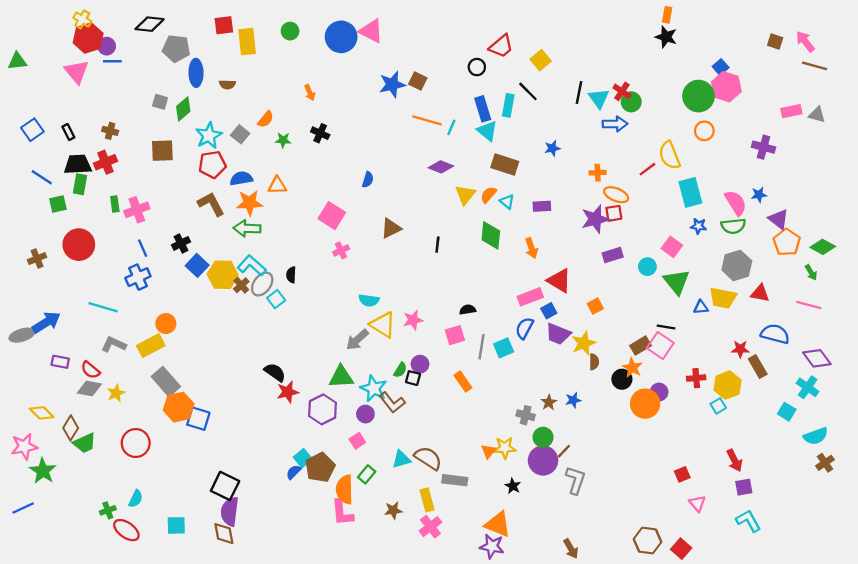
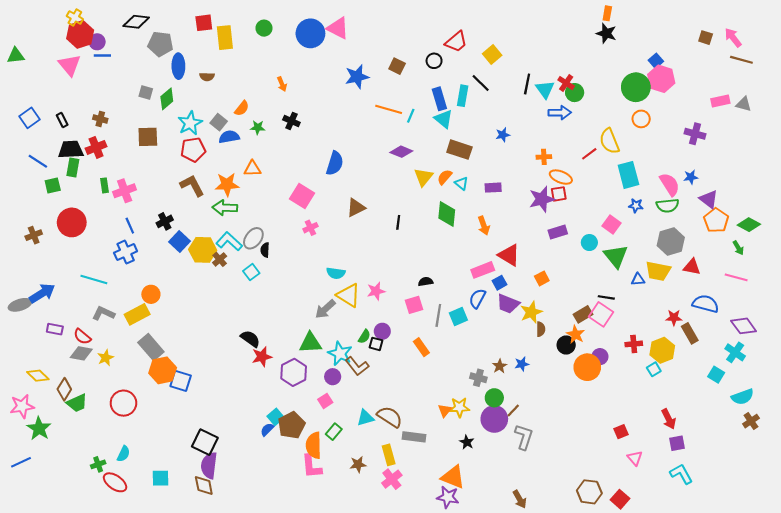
brown square: (418, 81) -> (397, 66), moved
blue semicircle: (241, 178) -> (229, 137), moved
blue semicircle: (368, 180) -> (335, 163), size x1.6
gray ellipse: (262, 284) -> (253, 238), moved

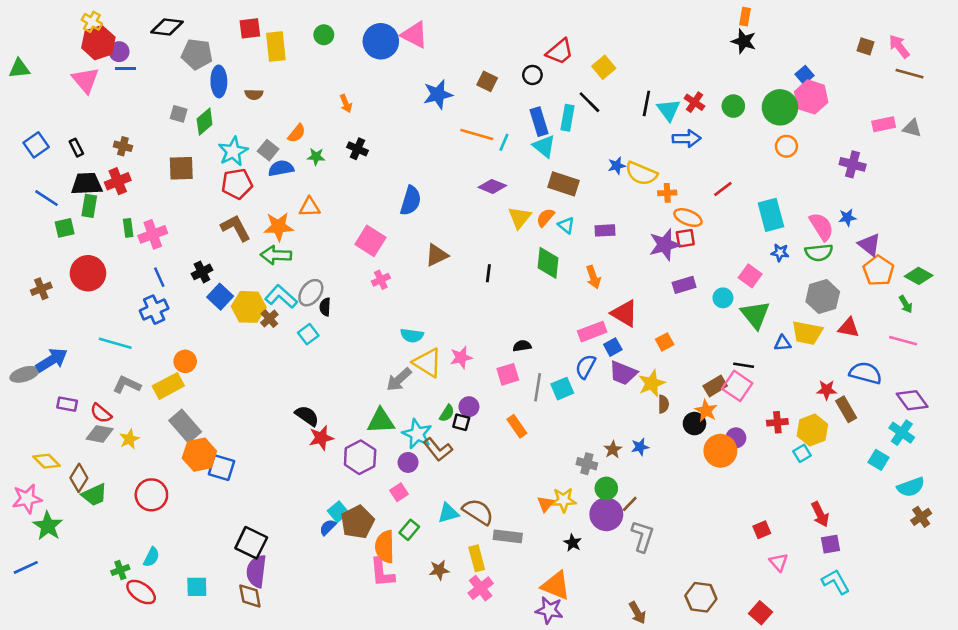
green circle: (575, 93) -> (733, 106), moved
yellow semicircle: (609, 141) -> (641, 173), moved, turned -45
brown hexagon: (589, 492) -> (701, 597), moved

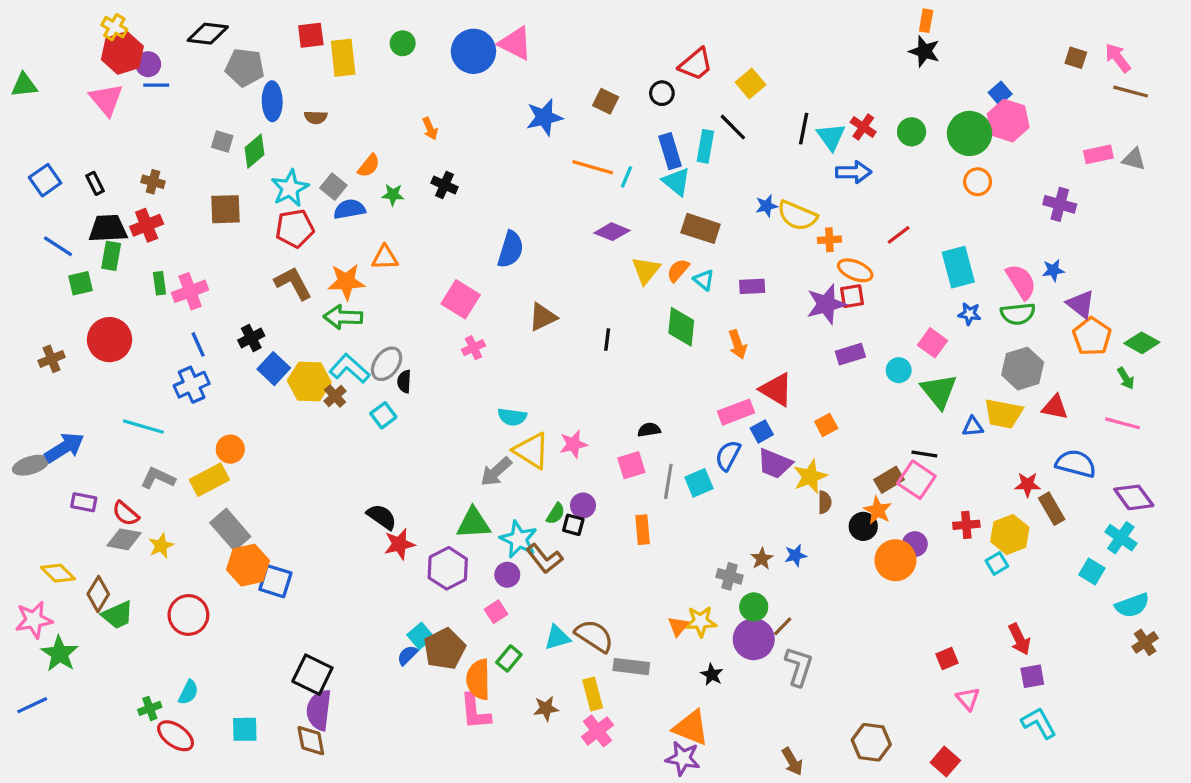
orange rectangle: (517, 426) -> (643, 530), turned 30

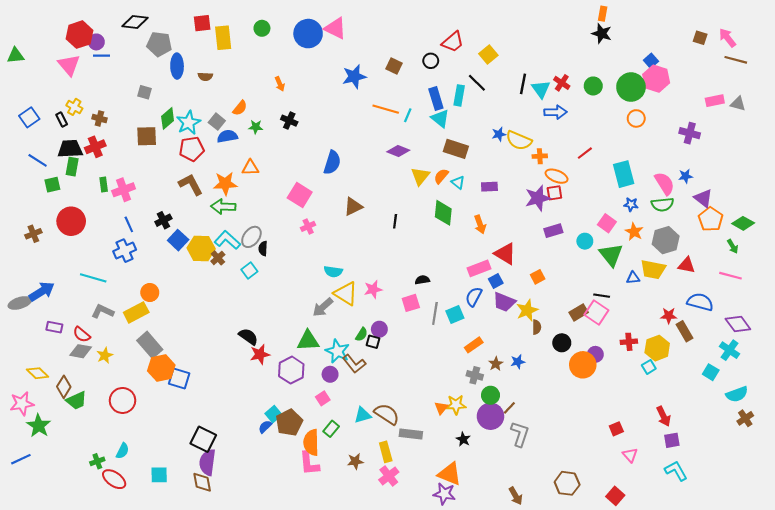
yellow cross: (114, 27) -> (74, 107), moved
green diamond: (254, 151) -> (168, 118), moved
orange star: (878, 510) -> (634, 232), moved
orange rectangle: (643, 530) -> (474, 345), moved, turned 60

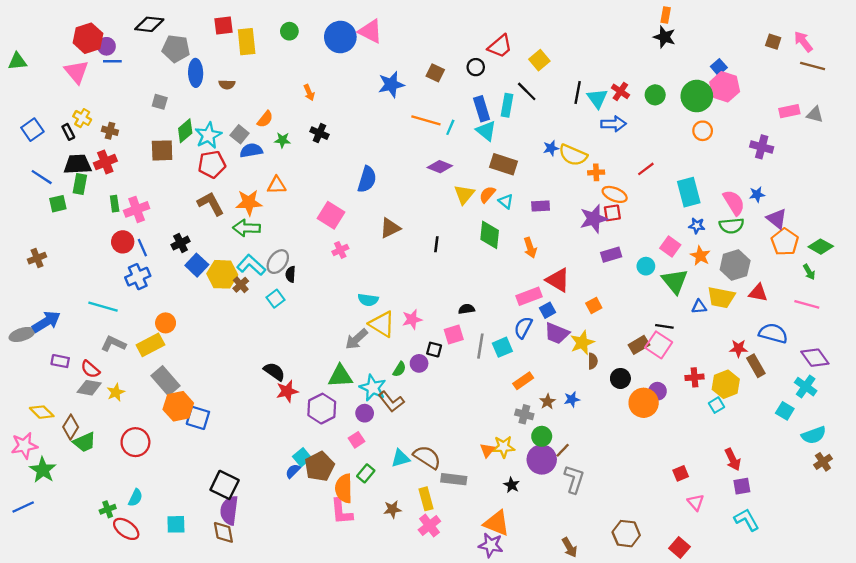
red circle: (71, 221) -> (123, 242), moved, size x0.7
black square: (373, 342) -> (434, 350), moved

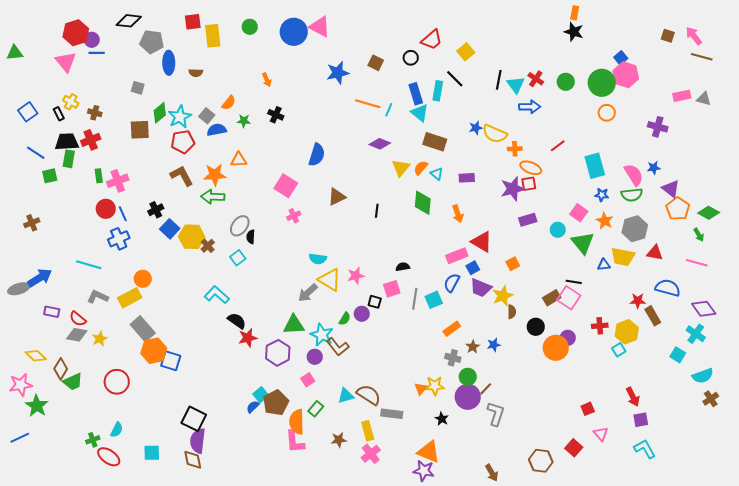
cyan L-shape: (251, 265) -> (217, 295), moved
red square: (679, 547) -> (574, 448), moved

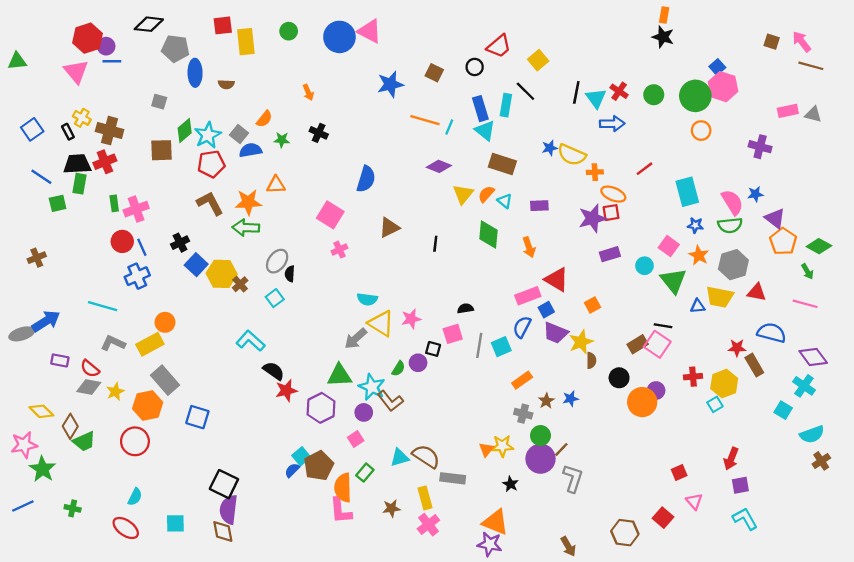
brown cross: (95, 113) -> (110, 131), size x1.6
orange hexagon: (154, 351) -> (148, 406), moved
red arrow: (633, 397) -> (731, 459), turned 48
green cross: (93, 440) -> (73, 508), moved, turned 32

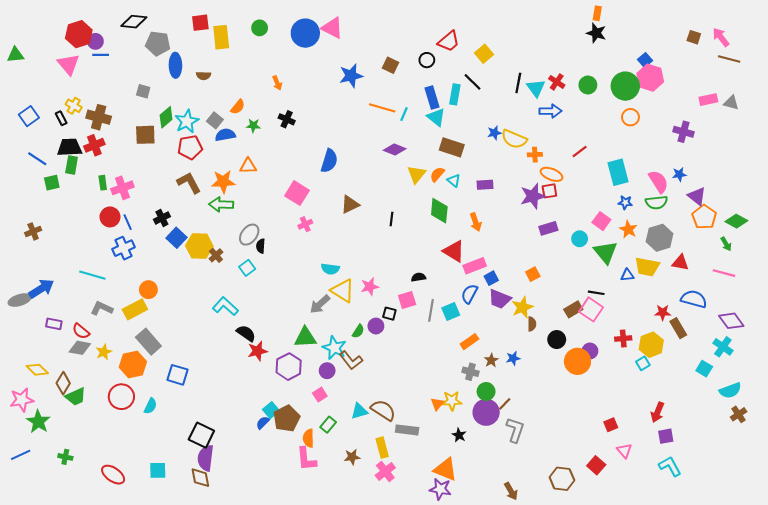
red triangle: (557, 280) -> (454, 251), moved
orange semicircle: (343, 488) -> (308, 438), size x0.7
cyan semicircle: (135, 497) -> (150, 406), moved

